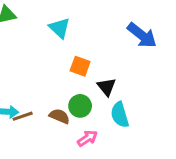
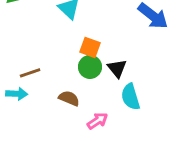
green circle: (80, 106) -> (90, 67), moved
brown line: (23, 116) -> (30, 73), moved

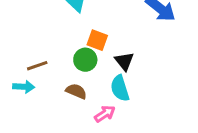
green circle: (90, 67) -> (85, 60), moved
cyan semicircle: (130, 97) -> (120, 88), moved

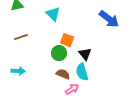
brown line: (37, 66) -> (21, 37), moved
brown semicircle: (76, 91) -> (63, 74), moved

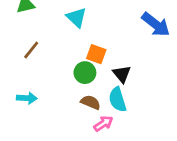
brown line: (21, 37) -> (31, 50), turned -32

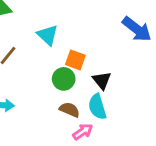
cyan triangle: (76, 17) -> (48, 35), moved

